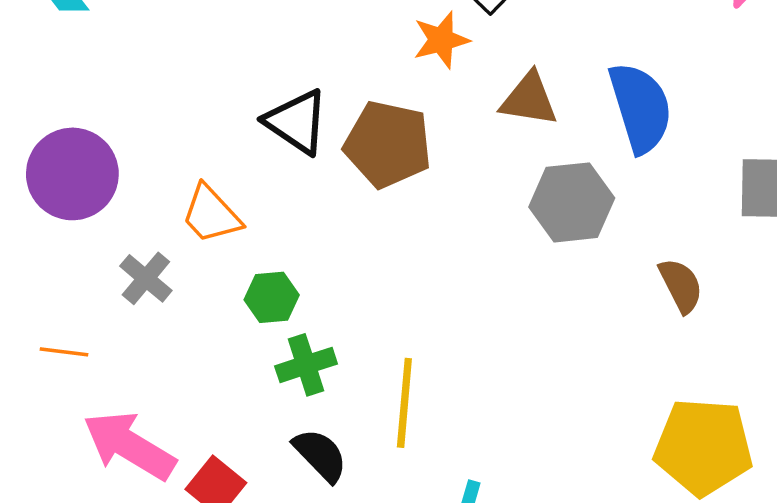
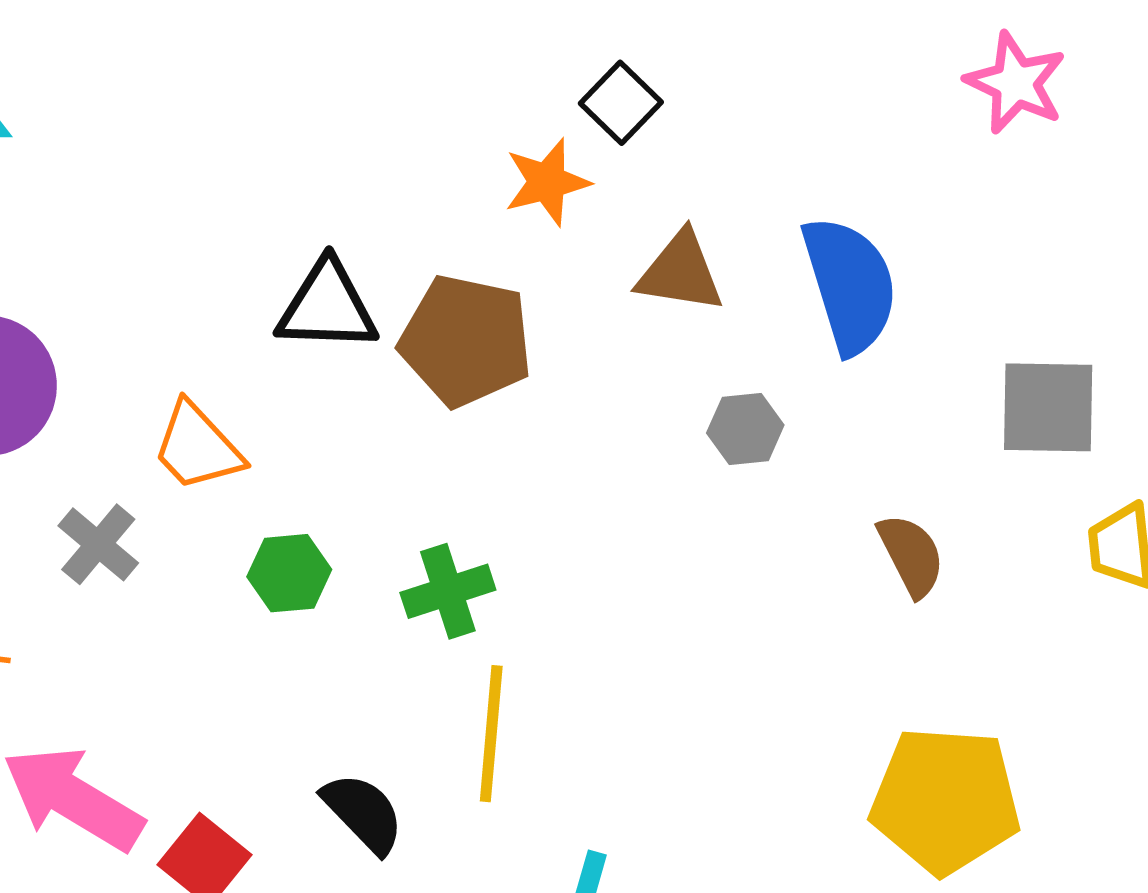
black triangle: (297, 122) -> (327, 306), turned -32
gray hexagon: (572, 202) -> (745, 429), size x0.6
green cross: (306, 365) -> (448, 591), moved

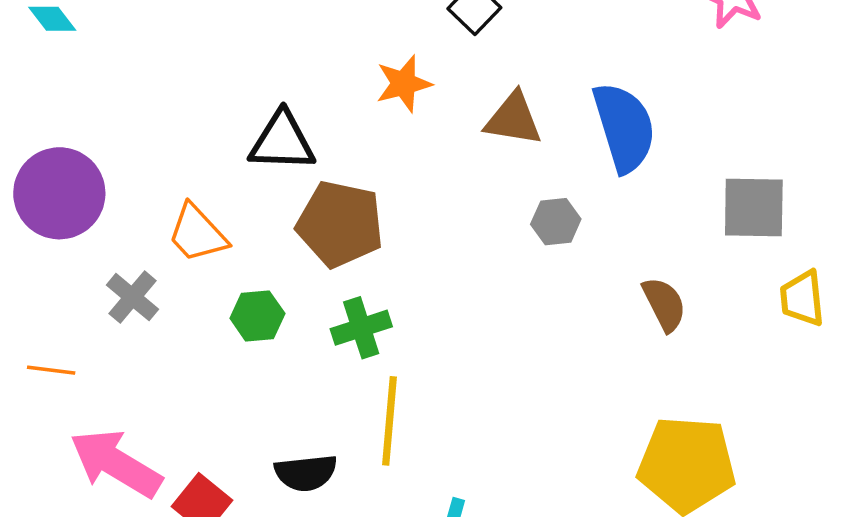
orange star: (547, 182) -> (404, 84), moved
brown pentagon: (466, 341) -> (340, 224), moved
black semicircle: (363, 813) -> (306, 473), turned 128

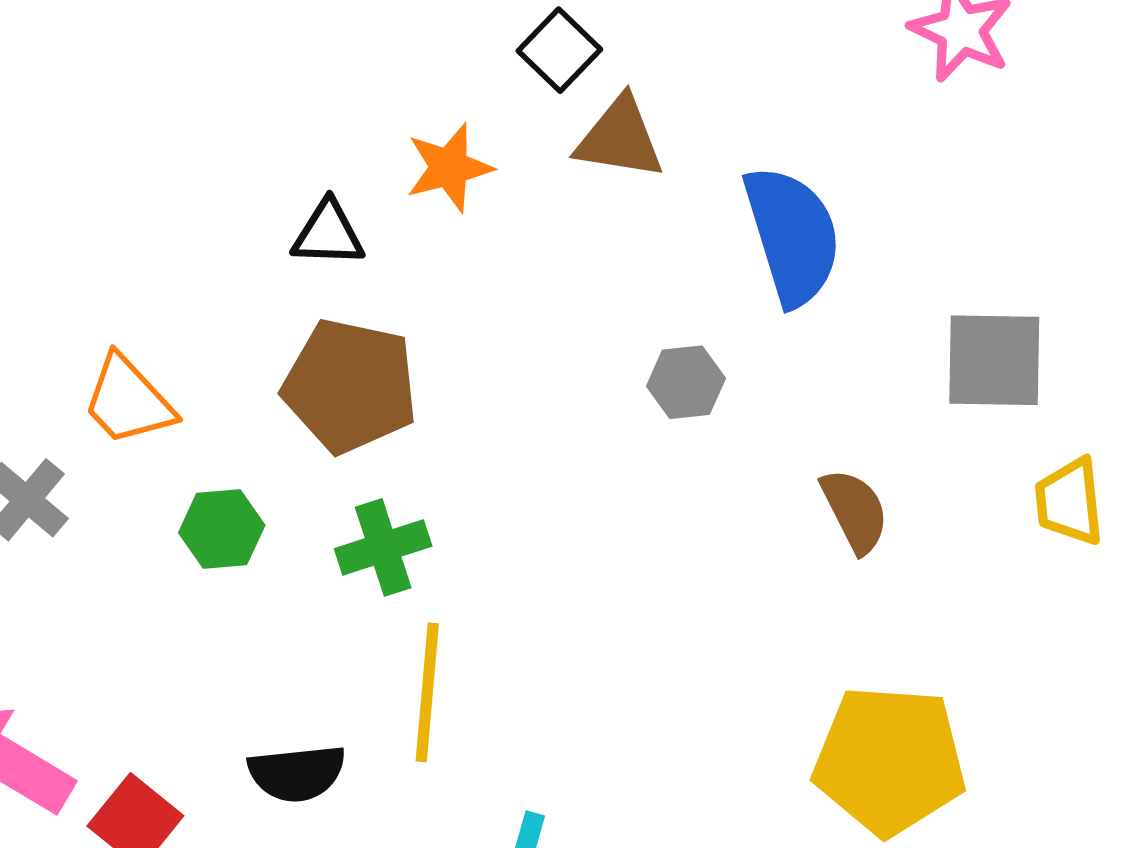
brown triangle: (513, 119) -> (620, 138), moved
black triangle: (282, 141) -> (328, 234), moved, size x0.7

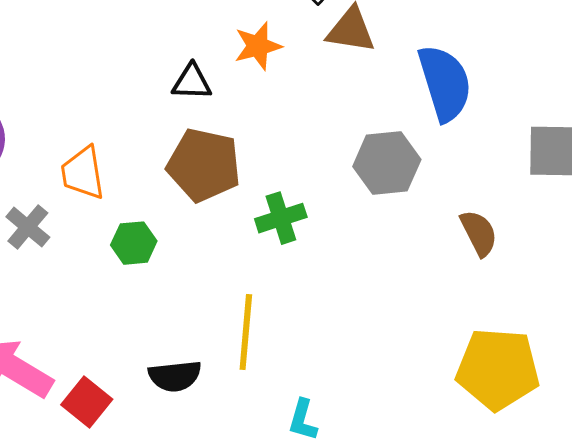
gray hexagon: (686, 382) -> (387, 163), size x1.6
orange trapezoid: (128, 401) -> (83, 173), turned 34
green cross: (383, 547) -> (281, 218), moved

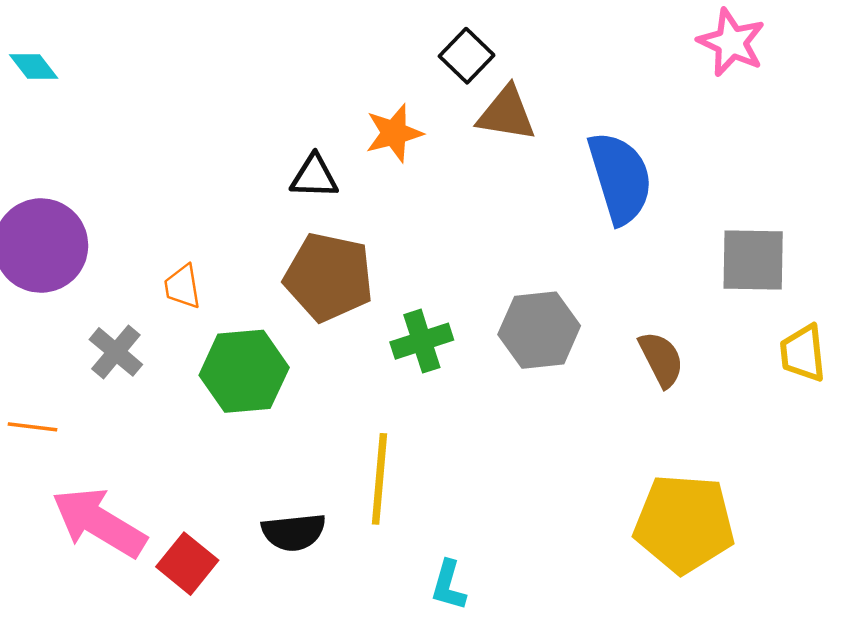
gray hexagon: (387, 163) -> (539, 330), moved
orange trapezoid: (83, 173) -> (182, 287), size x0.7
green hexagon: (134, 243) -> (244, 371), size x1.6

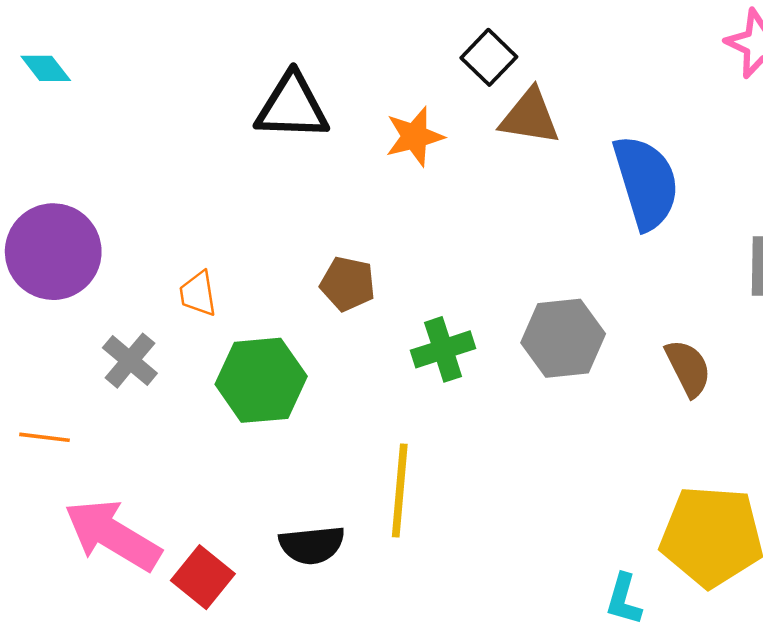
black triangle: (314, 177) -> (292, 107), moved, size x1.5
brown pentagon: (329, 277) -> (348, 284), size x0.6
cyan L-shape: (448, 585) -> (624, 599), moved

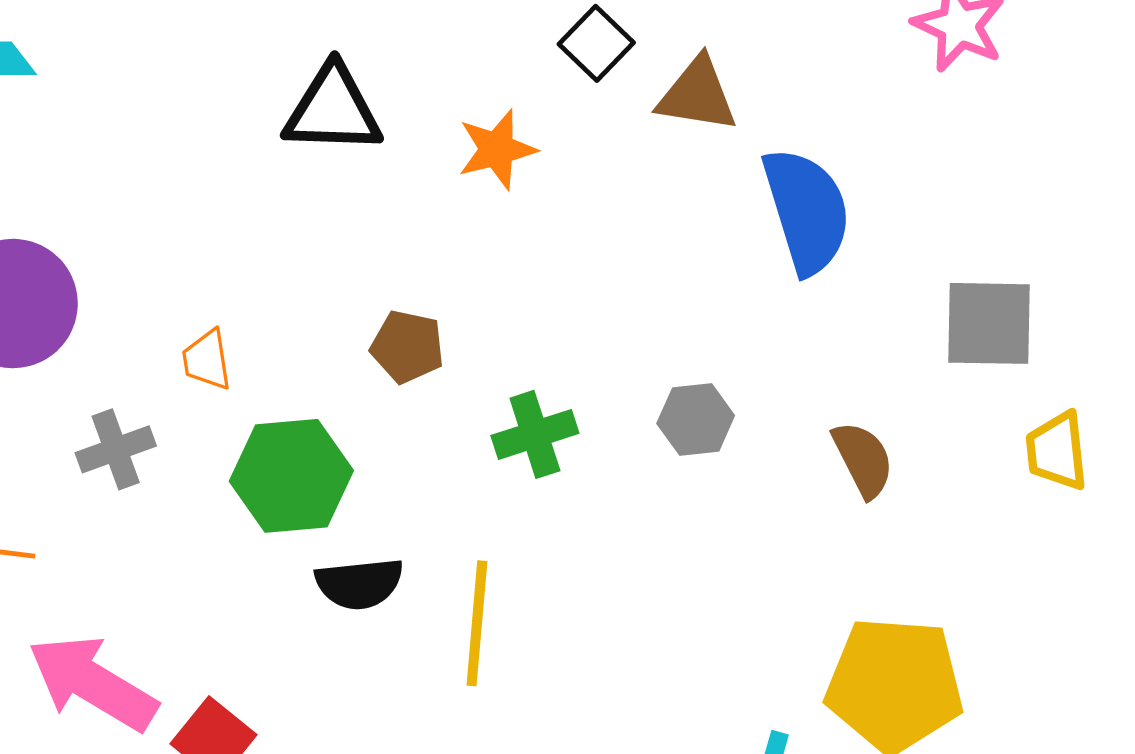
brown triangle: (530, 117) -> (697, 95), moved
gray hexagon: (563, 338) -> (696, 420), size x0.7
gray cross: (130, 361) -> (116, 449), turned 30
black semicircle: (312, 545) -> (359, 584), moved

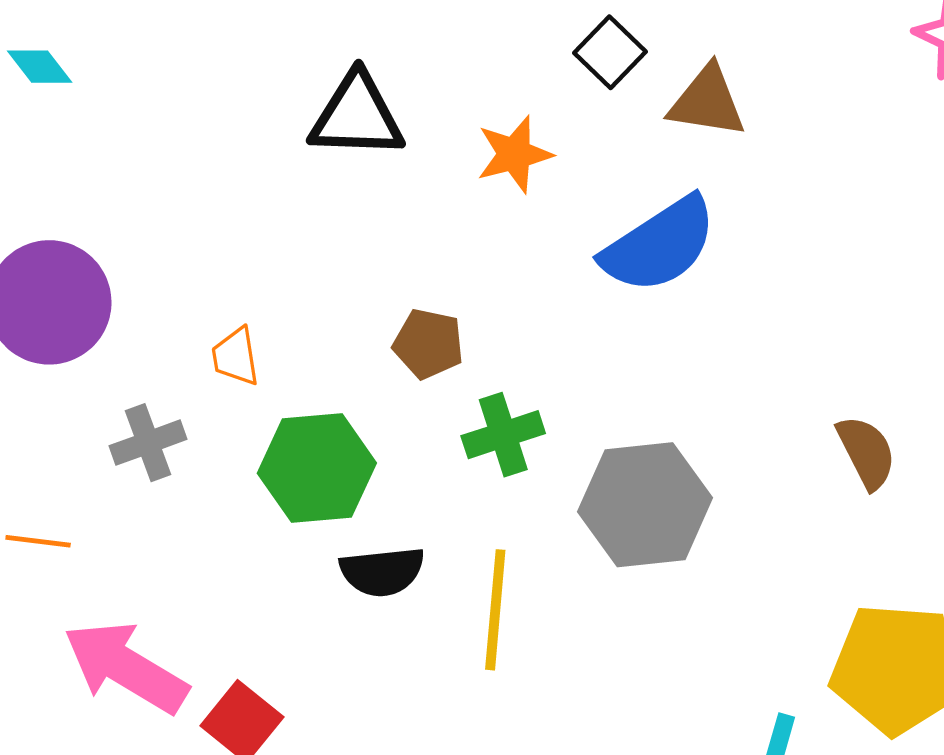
blue semicircle: (807, 211) -> (659, 245), moved, turned 74
gray hexagon: (696, 420) -> (645, 505), moved, size x1.8
green cross: (535, 434) -> (503, 435), moved

